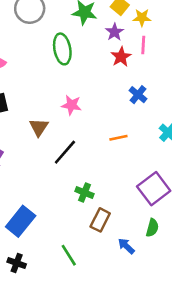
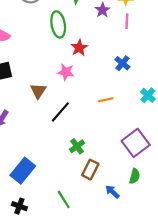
red star: (121, 57) -> (79, 48), moved
green cross: (84, 193) -> (77, 146), turned 32

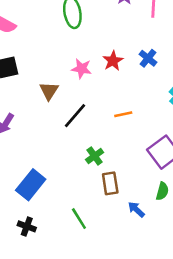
red star: (79, 48) -> (113, 61), moved
orange line: (106, 100) -> (123, 114), moved
brown rectangle: (90, 170) -> (110, 183), turned -36

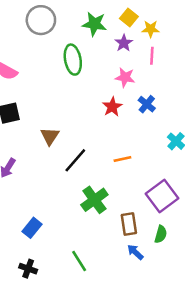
pink star: (82, 69) -> (125, 77), moved
green cross: (95, 156) -> (94, 200), size x1.5
brown rectangle: (110, 183) -> (129, 224), moved
blue rectangle: (31, 185) -> (32, 228), size x0.7

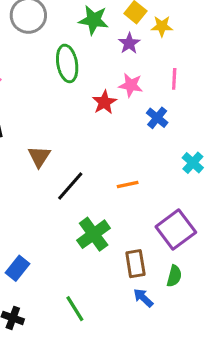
pink line: (152, 56) -> (174, 79), moved
red star: (112, 107) -> (104, 102), moved

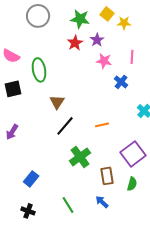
purple star: (129, 43) -> (97, 40), moved
green ellipse: (67, 63) -> (39, 70), moved
red star: (104, 102) -> (75, 43), moved
brown triangle: (39, 157) -> (57, 102), moved
blue arrow: (143, 298) -> (102, 202), moved

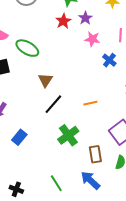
green ellipse: (39, 70) -> (27, 48), turned -50
blue rectangle: (31, 179) -> (19, 137), moved
blue arrow: (102, 202) -> (90, 180), size x1.5

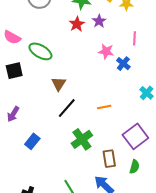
pink star: (92, 39) -> (106, 51), moved

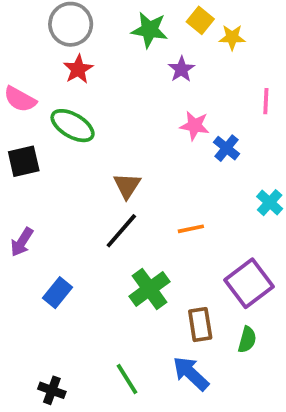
red star: (77, 24) -> (78, 69), moved
pink line: (134, 38) -> (266, 101), moved
brown triangle: (59, 84) -> (127, 186), moved

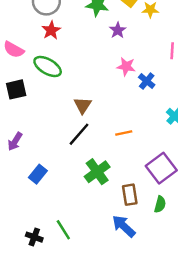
green line: (127, 379) -> (63, 230), moved

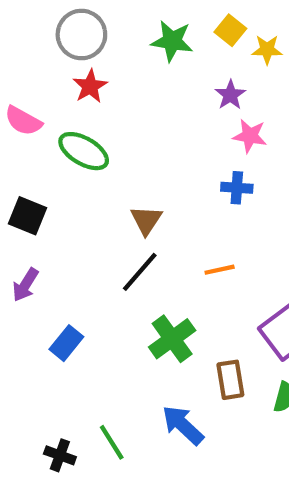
purple star: (118, 30) -> (230, 95), moved
pink star: (126, 67) -> (250, 136), moved
blue cross: (147, 81) -> (237, 188), moved, turned -35
black square: (16, 89) -> (28, 216), moved, turned 35
blue arrow: (124, 226) -> (183, 425), moved

